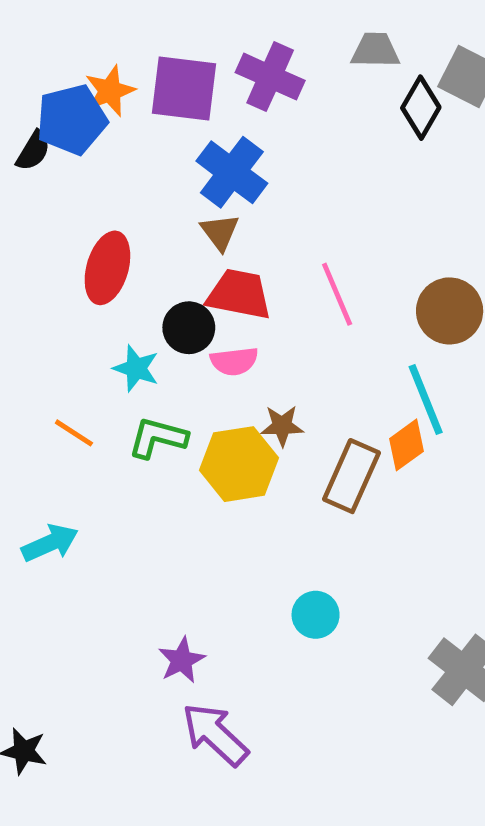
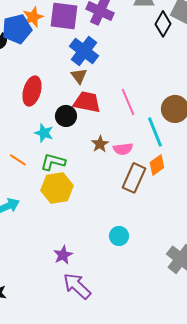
pink semicircle: (234, 361) -> (123, 149), moved
cyan line: (426, 399) -> (155, 132), moved
brown star: (282, 426) -> (100, 144), moved, turned -30
yellow hexagon: (239, 464) -> (57, 188), moved

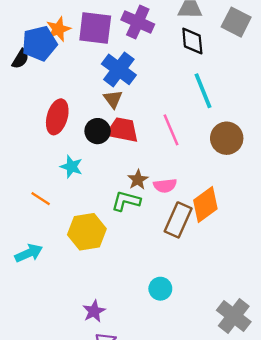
black diamond: (163, 24) -> (192, 41), moved, turned -35
black circle: (66, 116) -> (98, 131), moved
cyan line: (155, 132) -> (203, 91), moved
green L-shape: (53, 162) -> (126, 201), moved
orange diamond: (157, 165) -> (205, 205), size x1.4

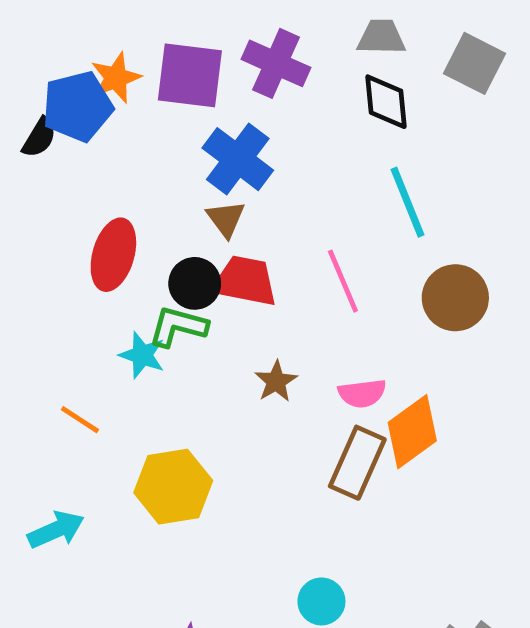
pink semicircle: (165, 186) -> (362, 393), moved
green L-shape: (126, 201) -> (178, 326), moved

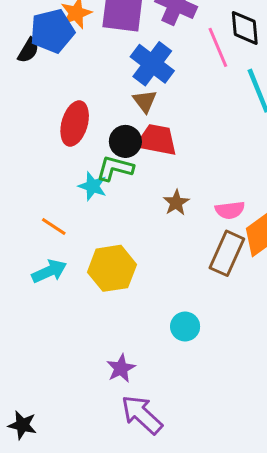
pink line: (343, 281) -> (218, 47), moved
cyan arrow: (56, 530) -> (49, 271), moved
cyan circle: (321, 601) -> (185, 326), moved

